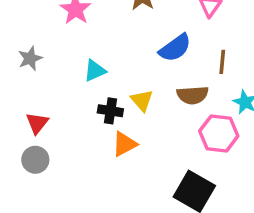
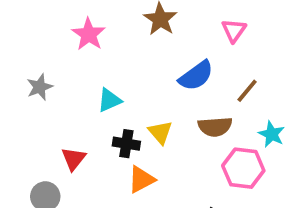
brown line: (222, 62) -> (247, 91), turned 35
red triangle: (37, 123) -> (74, 159), moved

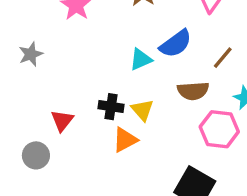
cyan triangle: (109, 100) -> (141, 59), moved
yellow triangle: (160, 132) -> (142, 110), moved

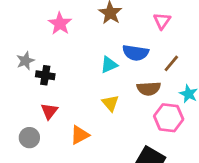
blue semicircle: (176, 44) -> (135, 53), turned 45
black cross: (111, 107) -> (45, 75), moved
orange triangle: (125, 140) -> (80, 135), moved

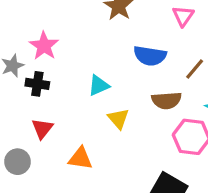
pink star: (60, 24) -> (44, 46), moved
cyan triangle: (109, 65) -> (99, 86), moved
orange triangle: (80, 135) -> (80, 158), turned 36

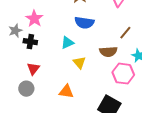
blue semicircle: (150, 56) -> (84, 23), moved
orange triangle: (80, 158) -> (66, 92), moved
gray circle: (17, 162) -> (26, 89), moved

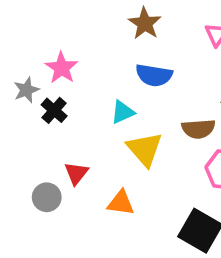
black cross: (30, 42) -> (54, 110), turned 32
yellow triangle: (79, 63) -> (145, 149), size x1.5
red triangle: (33, 69) -> (76, 173), moved

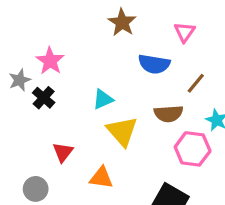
blue semicircle: (154, 75) -> (154, 64), moved
gray circle: (47, 197) -> (36, 189), moved

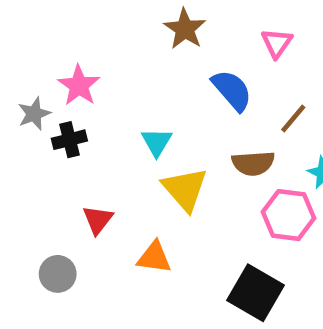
blue semicircle: (154, 64) -> (232, 90), turned -140
black cross: (44, 98) -> (69, 140), turned 35
cyan triangle: (103, 99) -> (157, 142), turned -35

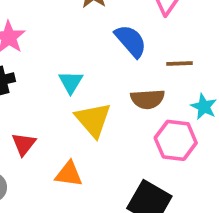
brown line: (293, 118) -> (179, 63), turned 48

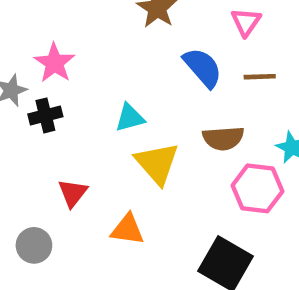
brown line: (179, 63) -> (260, 77), moved
cyan triangle: (71, 82) -> (130, 118), turned 44

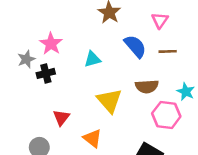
cyan triangle: (130, 118) -> (92, 59), moved
orange triangle: (127, 229) -> (92, 138), turned 30

